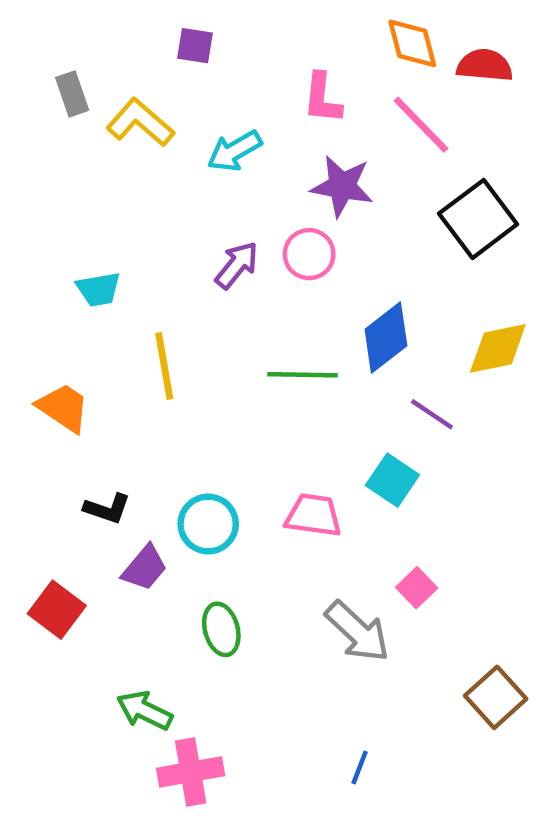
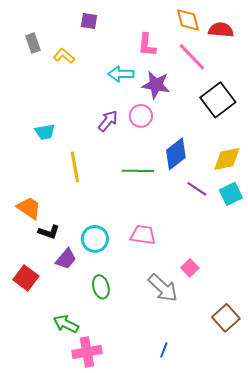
yellow L-shape: (140, 122) -> (64, 56), size x0.7
cyan arrow: (234, 151) -> (121, 74), moved, turned 30
orange trapezoid: (63, 408) -> (29, 208), moved
cyan square: (392, 480) -> (231, 194), moved, turned 30

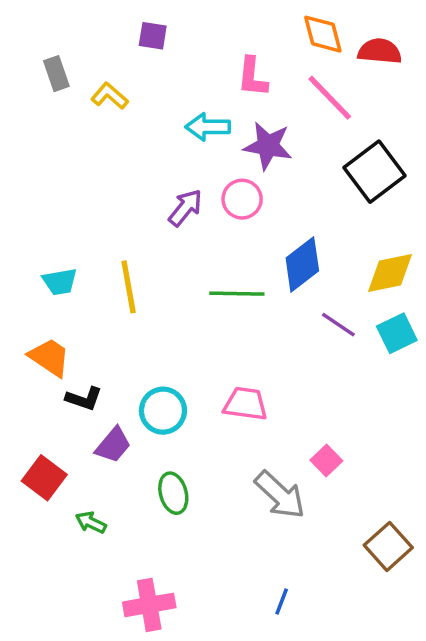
cyan trapezoid: (45, 132) -> (60, 282), moved
green arrow: (66, 324) -> (91, 522), moved, size x0.7

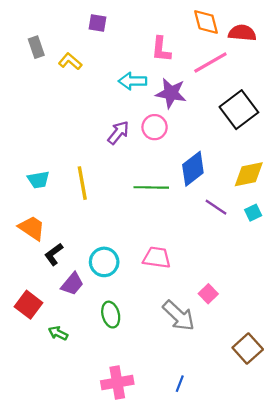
pink line: (330, 98) -> (210, 62), turned -76
cyan square: (397, 333) -> (253, 213), size x0.7
black L-shape: (84, 399) -> (54, 254), turned 125
pink cross: (149, 605) -> (117, 383), moved

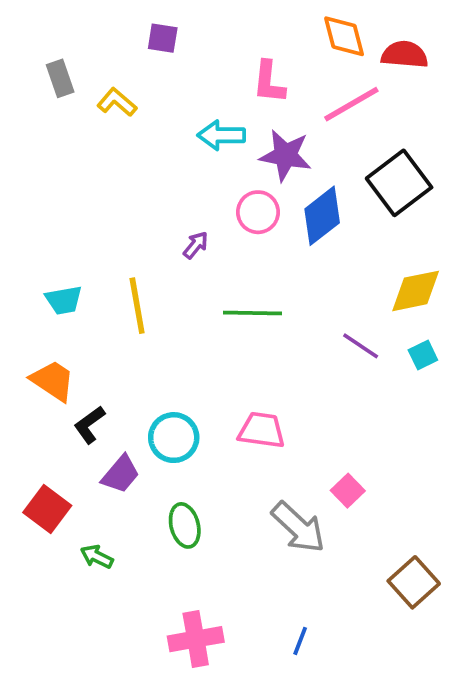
purple arrow: (118, 133) -> (196, 245), moved, size x0.7
blue diamond: (193, 169) -> (322, 216), moved

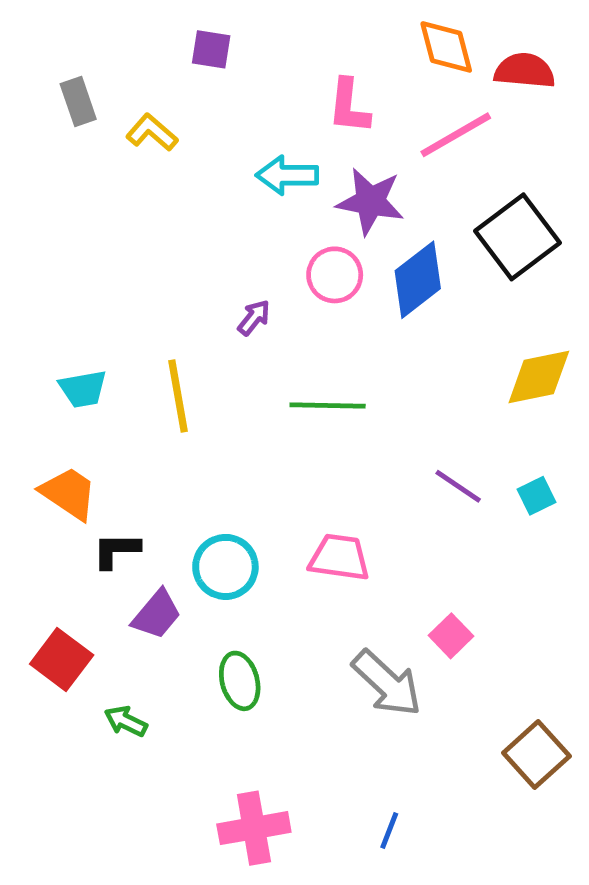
purple line: (361, 346) -> (458, 486), moved
cyan square: (423, 355) -> (536, 496), moved
black L-shape: (89, 425) -> (116, 550), turned 36

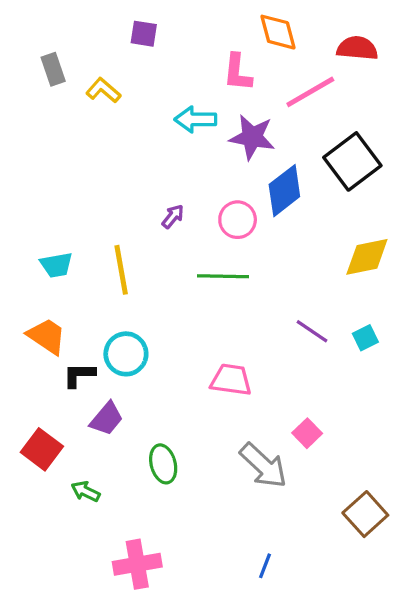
orange diamond: (446, 47) -> (278, 32), moved
pink circle: (335, 275) -> (238, 220), moved
cyan circle: (225, 567) -> (126, 354), moved
pink cross: (254, 828) -> (137, 564), moved

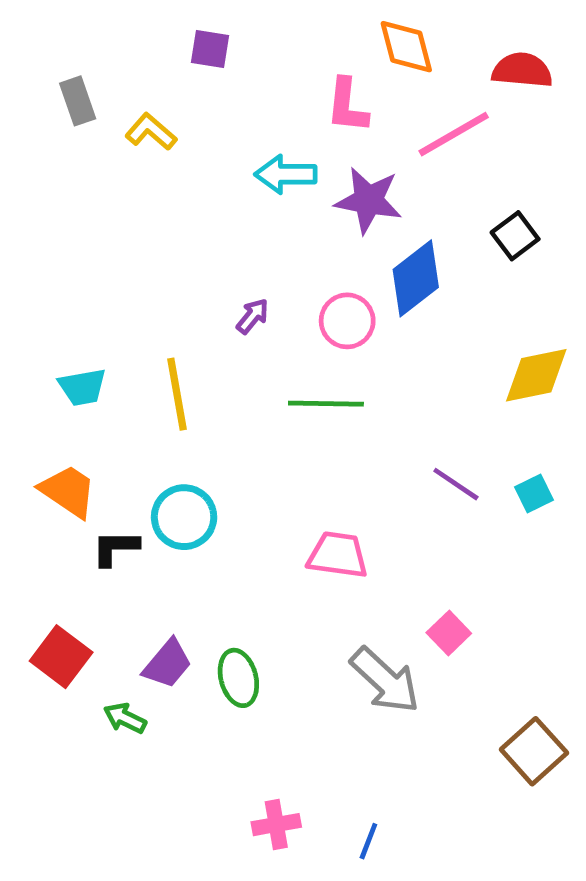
black square: (352, 161) -> (515, 236), size x0.6
purple trapezoid: (107, 419) -> (167, 664), moved
pink cross: (137, 564) -> (276, 825), moved, size x0.7
blue line: (265, 566) -> (368, 841), moved

